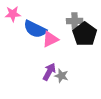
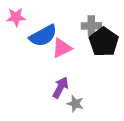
blue semicircle: (35, 29) -> (43, 36), turned -55
gray star: (61, 76) -> (75, 104), moved

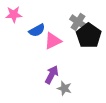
gray cross: (91, 26) -> (78, 22), turned 35
blue semicircle: (43, 36) -> (37, 30), size x0.7

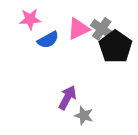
pink star: (14, 14) -> (30, 19), moved
pink triangle: (53, 41) -> (78, 29), moved

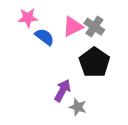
blue semicircle: (48, 40) -> (45, 37), turned -114
black pentagon: (115, 47) -> (94, 62), moved

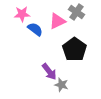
gray cross: (94, 27) -> (77, 12), moved
purple arrow: (62, 90) -> (49, 72), turned 114

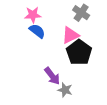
pink star: (22, 14) -> (33, 15), moved
pink triangle: (57, 21) -> (70, 35), moved

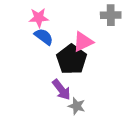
gray cross: (81, 13) -> (111, 15), moved, turned -35
black pentagon: (79, 52) -> (72, 59), moved

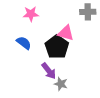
blue semicircle: (44, 37) -> (24, 43), moved
pink triangle: (83, 42) -> (66, 33), turned 42

